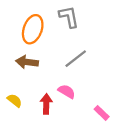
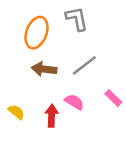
brown arrow: (27, 62) -> (44, 69), moved
pink rectangle: (102, 113) -> (113, 98), moved

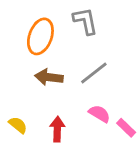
pink rectangle: (113, 98) -> (126, 128), moved
pink semicircle: (74, 102) -> (99, 114), moved

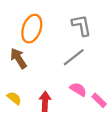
gray L-shape: (85, 21) -> (81, 25), moved
brown arrow: (49, 77) -> (19, 58), moved, turned 50

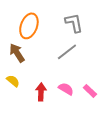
pink semicircle: (78, 89) -> (66, 89), moved
yellow semicircle: (14, 98) -> (13, 81), moved

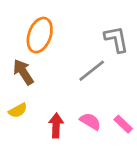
gray L-shape: (74, 23) -> (116, 39), moved
yellow semicircle: (13, 81) -> (18, 110), turned 112

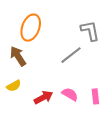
pink rectangle: (123, 124) -> (95, 96), turned 40
red arrow: (56, 125) -> (43, 97), turned 60

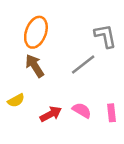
brown arrow: (18, 56) -> (35, 66), moved

